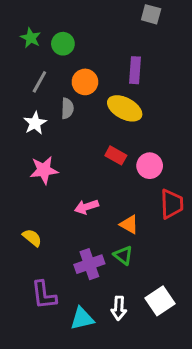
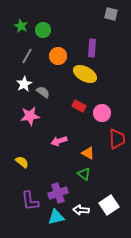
gray square: (151, 14) -> (111, 14), moved
gray semicircle: (67, 108) -> (43, 92), moved, turned -56
purple cross: (89, 264) -> (58, 193), moved
white arrow: (119, 308) -> (81, 210), turned 91

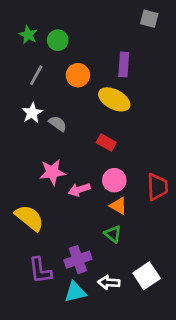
pink circle: (102, 113) -> (114, 180), moved
pink star: (30, 116) -> (52, 172), moved
yellow semicircle: (22, 162) -> (29, 218), size x1.6

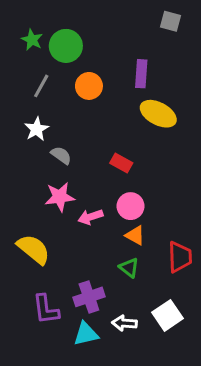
green circle: (58, 40) -> (66, 46), size x1.4
yellow ellipse: (114, 99) -> (158, 114), moved
gray semicircle: (58, 124) -> (61, 155), moved
red trapezoid: (157, 187) -> (180, 257), moved

